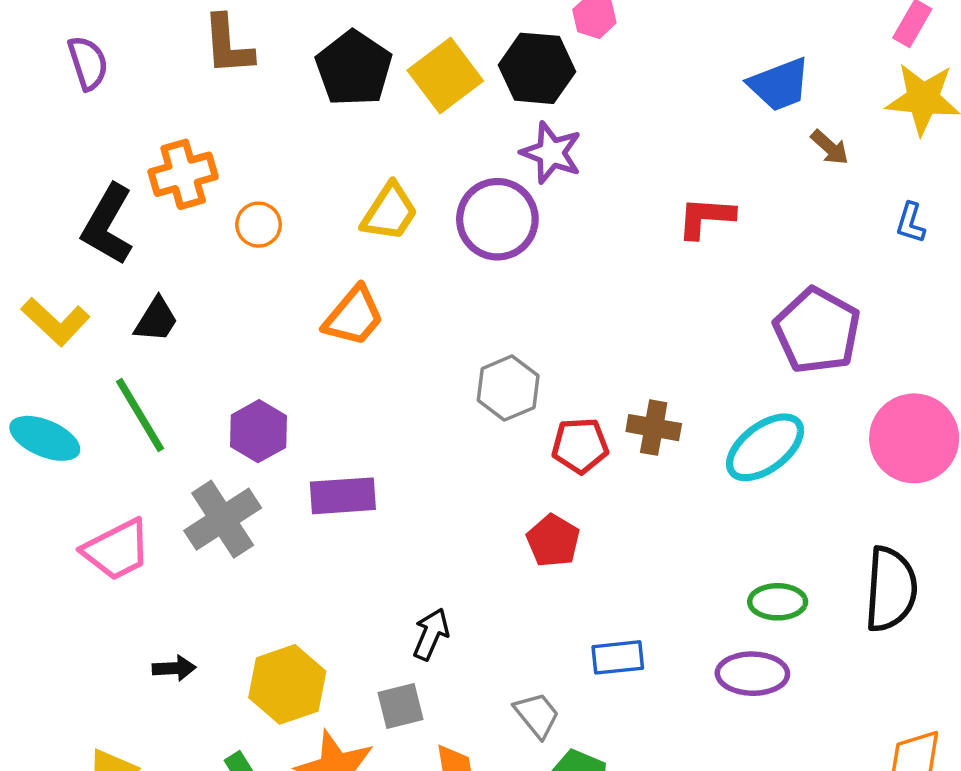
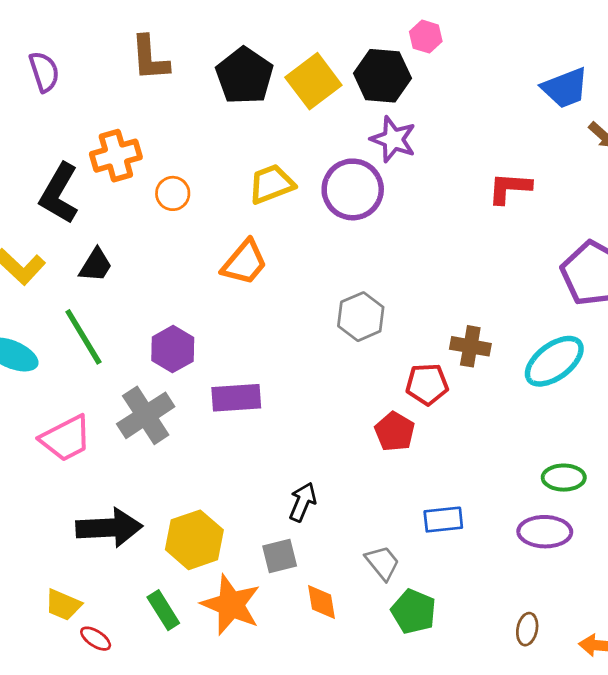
yellow trapezoid: (390, 212) -> (271, 184), turned -144
red pentagon: (580, 446) -> (427, 384), moved
black arrow: (174, 668) -> (109, 528), size x2.0

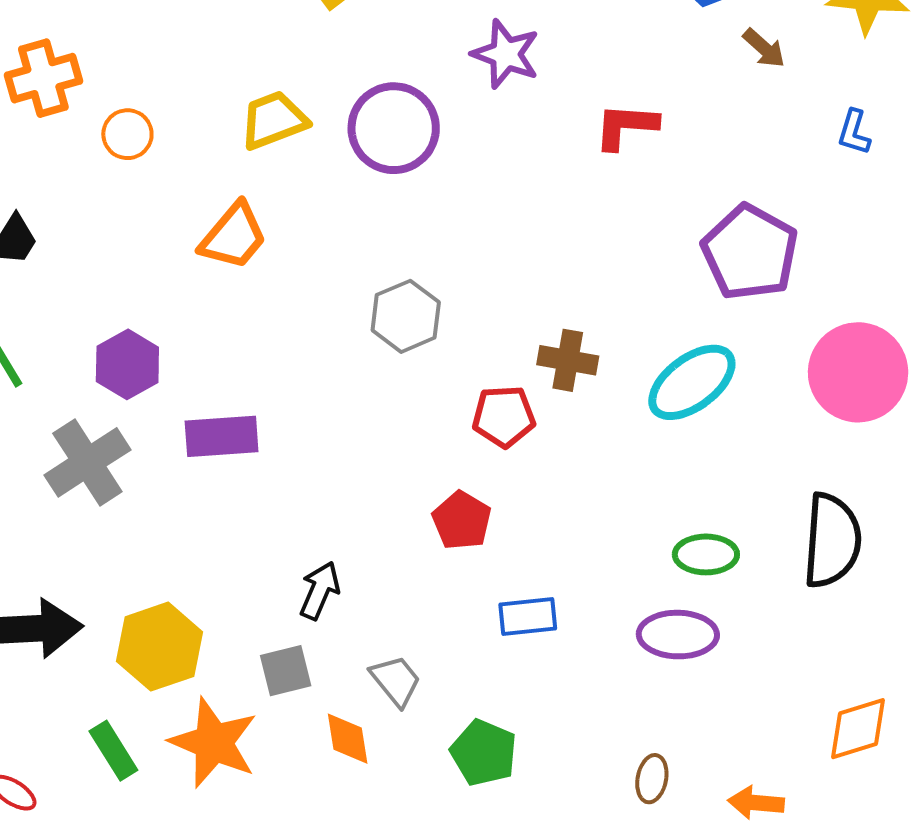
purple star: (393, 139) -> (506, 54), moved
red pentagon: (395, 432) -> (462, 520), moved
gray trapezoid: (382, 563) -> (396, 681), moved

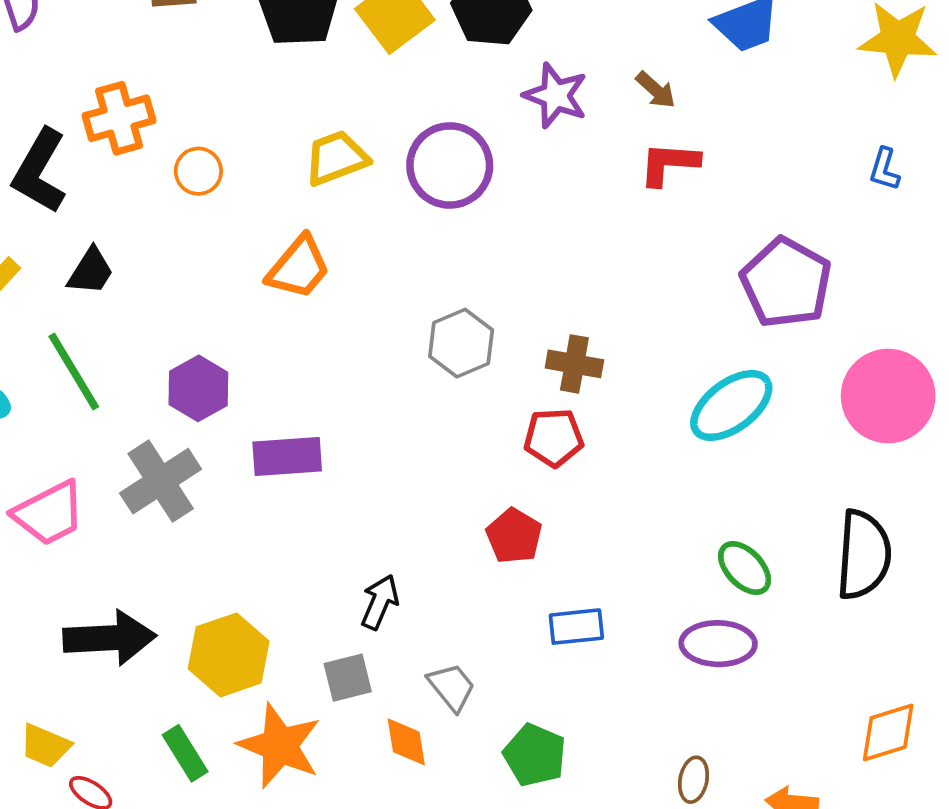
brown arrow: (764, 48) -> (656, 90), moved
brown cross: (568, 360) -> (574, 364), moved
green ellipse: (706, 554) -> (745, 568), turned 46

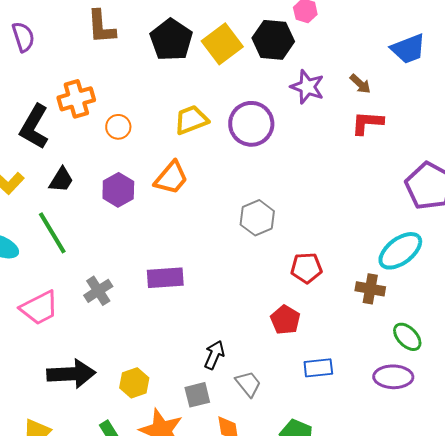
brown cross: (574, 364) -> (370, 289), moved
purple hexagon: (198, 388) -> (118, 190), moved
gray cross: (161, 481) -> (98, 291), size x0.7
yellow hexagon: (229, 655) -> (134, 383), size x0.7
gray trapezoid: (452, 687) -> (248, 384), moved

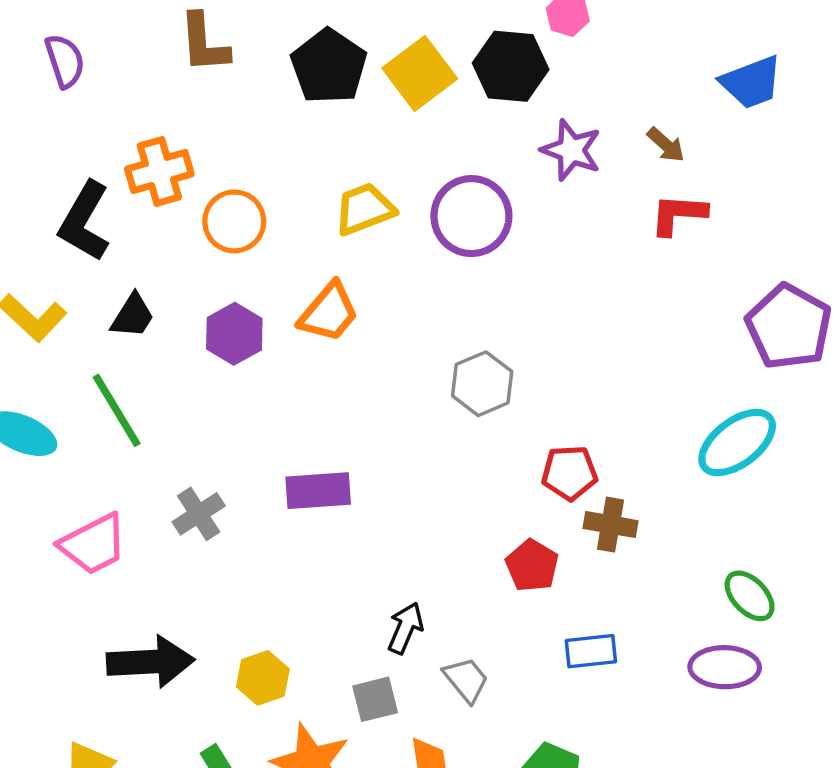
orange circle: (118, 127) -> (234, 221), size x1.4
brown cross: (370, 289) -> (611, 525), moved

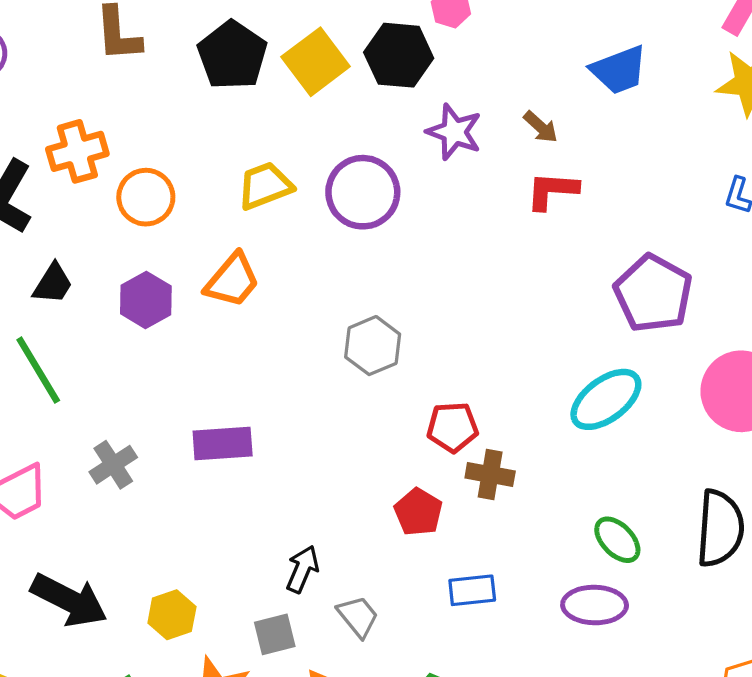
black arrow: (150, 662) -> (69, 600), turned 30

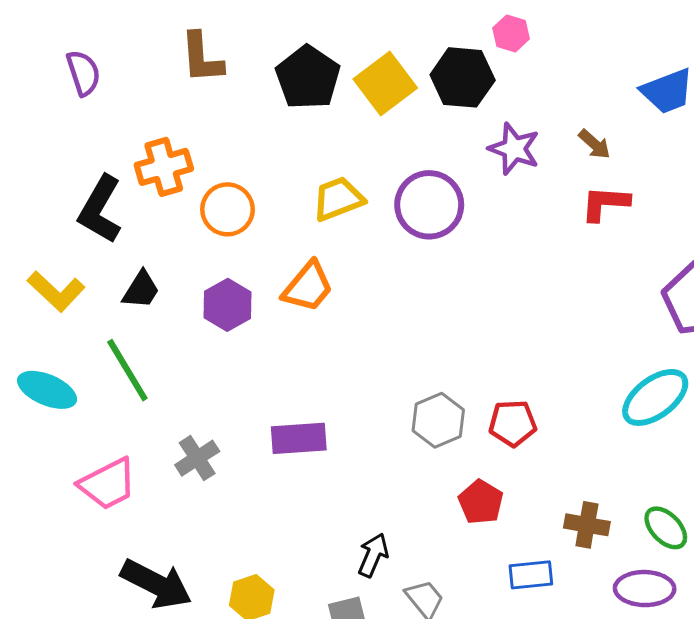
gray hexagon: (373, 346) -> (438, 420), moved
brown cross: (490, 474) -> (587, 525), moved

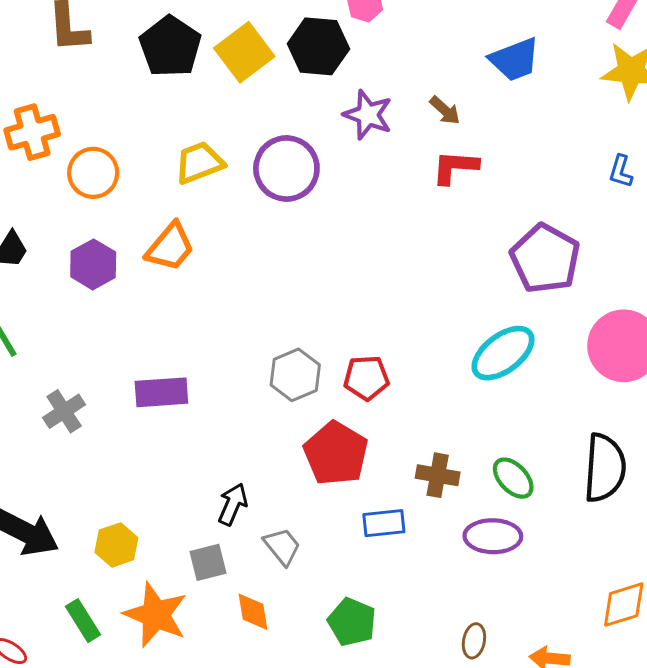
red pentagon: (481, 502) -> (336, 453), size x1.5

